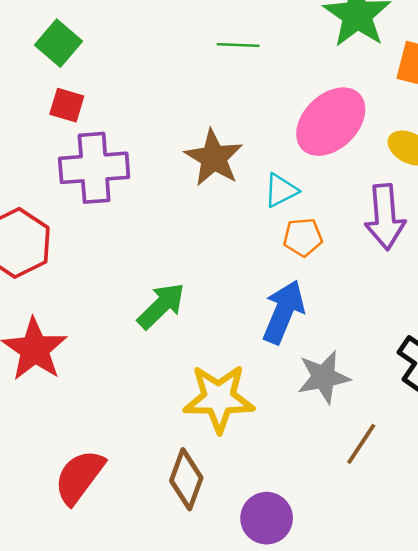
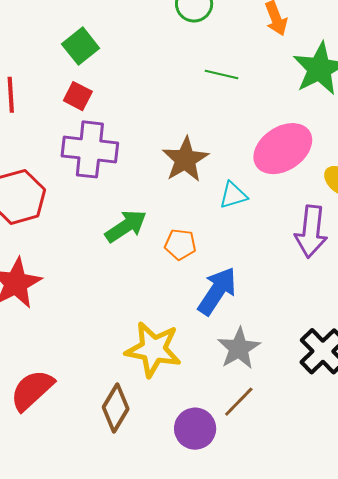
orange pentagon: (303, 237) -> (180, 244), moved
green arrow: (161, 306) -> (126, 226), moved
gray star: (324, 377) -> (239, 348), turned -30
brown line: (361, 444) -> (239, 402), moved
purple circle: (267, 518) -> (195, 429), moved

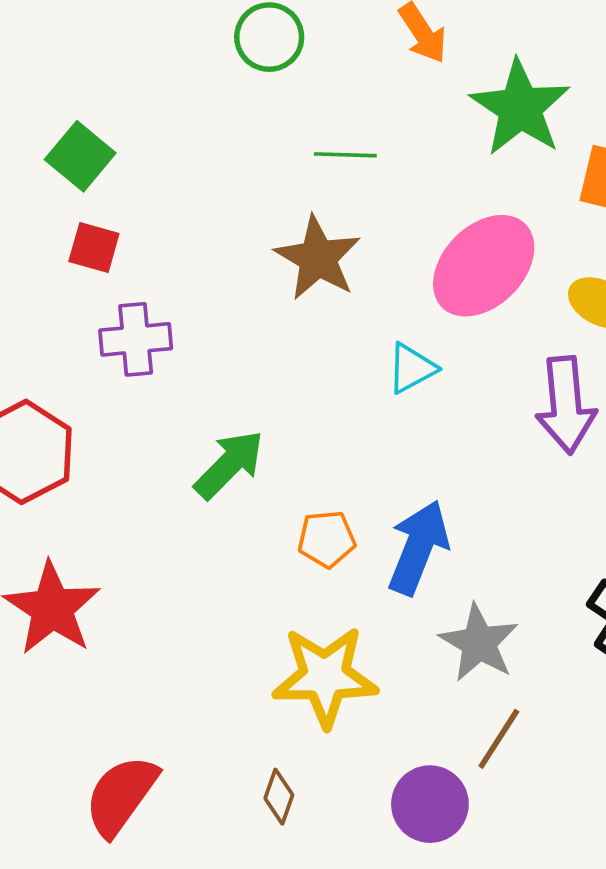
purple cross: (90, 149) -> (136, 339), size x0.7
brown star: (185, 159) -> (318, 258), moved
orange pentagon: (180, 244) -> (326, 539), moved
brown diamond: (116, 408) -> (279, 797), size x0.6

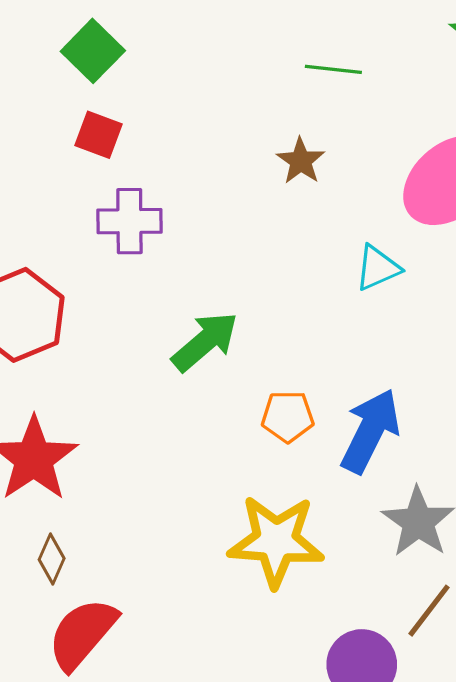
brown star: (318, 258) -> (301, 161), size x0.6
brown diamond: (279, 797) -> (52, 559), moved

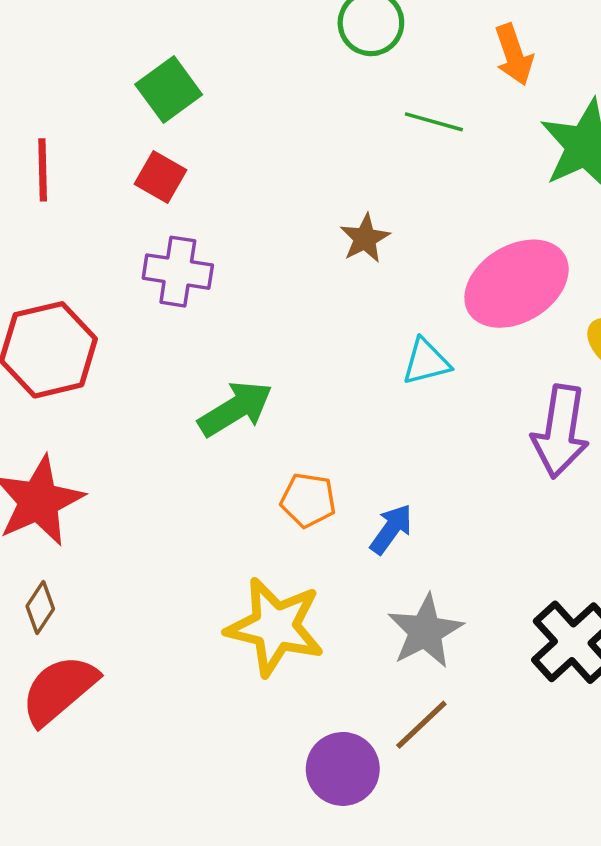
green line: (333, 69) -> (434, 122), moved
blue arrow: (370, 431) -> (391, 529), size x0.6

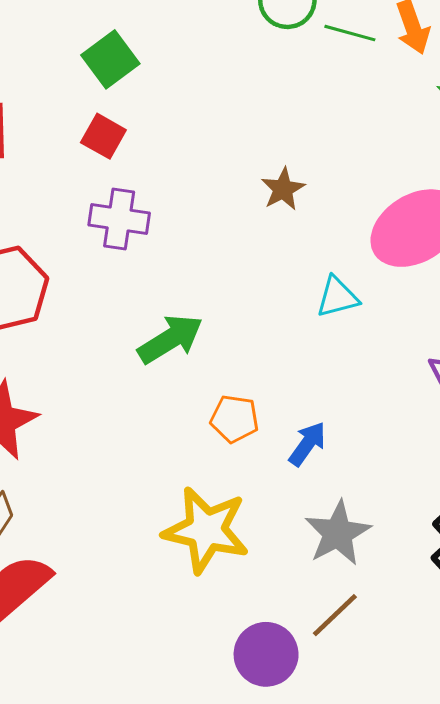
green line: (434, 122) -> (350, 33), moved

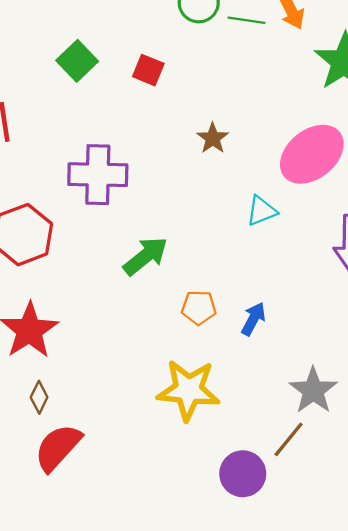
red square: (103, 136) -> (148, 70), moved
purple cross: (119, 219) -> (98, 175), size x1.4
gray star: (338, 533) -> (313, 390), moved

